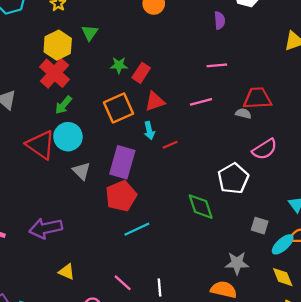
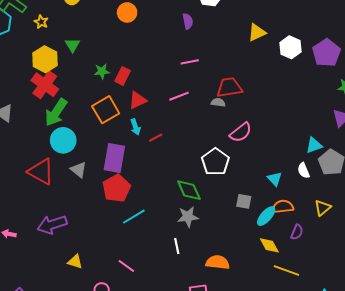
green arrow: (63, 105) -> (56, 112), size x1.6
red triangle: (41, 145) -> (41, 171), moved
gray star: (237, 263) -> (188, 217), moved
white line: (160, 287) -> (177, 246), moved

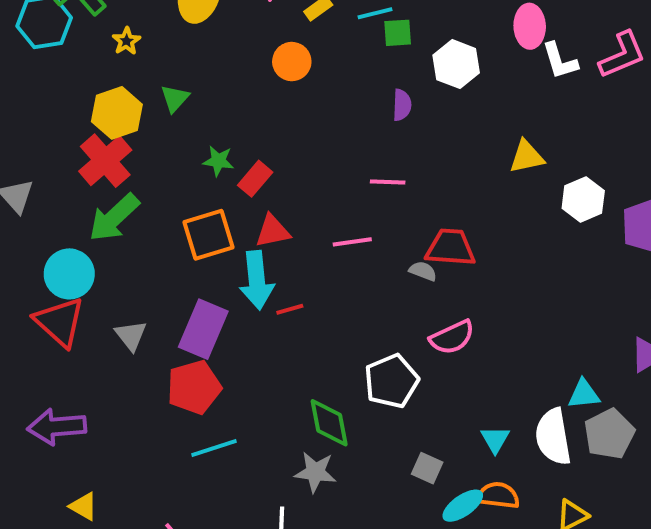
cyan arrow: (135, 127) -> (257, 280), size x1.8
cyan circle: (63, 140) -> (69, 274), moved
white semicircle: (304, 171) -> (553, 437), size x1.8

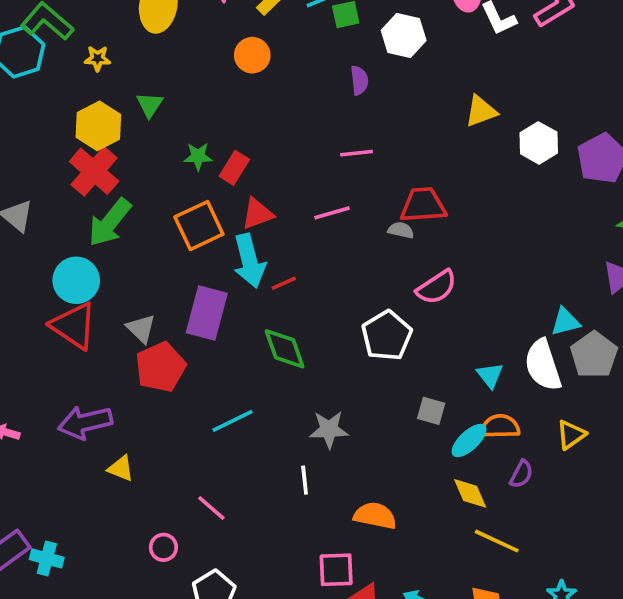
yellow star: (126, 41) -> (97, 58), turned -30
red pentagon: (194, 387) -> (161, 367), moved
green diamond: (329, 423) -> (285, 349), moved
yellow triangle: (84, 506) -> (121, 468), moved

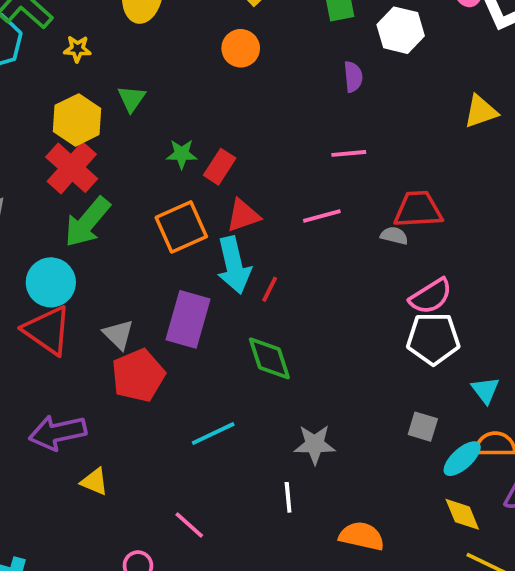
red line: (284, 283) -> (270, 289), turned -40
white pentagon: (387, 336) -> (433, 339), moved, turned 30

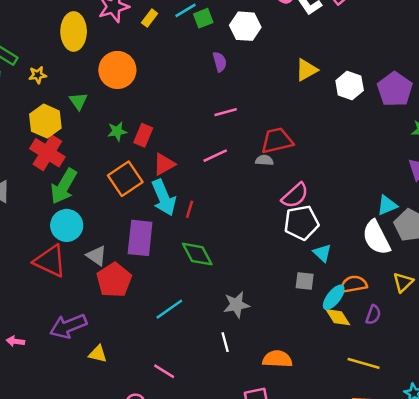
orange circle: (241, 48) -> (117, 70), moved, size x1.5
cyan circle: (51, 282) -> (67, 225), moved
cyan triangle: (485, 390) -> (322, 253), moved
yellow diamond: (462, 514) -> (338, 317), moved

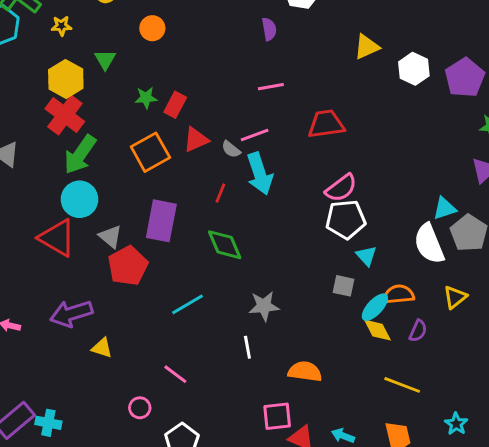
orange circle: (117, 70) -> (152, 28), size x0.6
gray semicircle: (264, 160) -> (231, 149), moved, turned -150
cyan arrow: (164, 198) -> (260, 174), moved

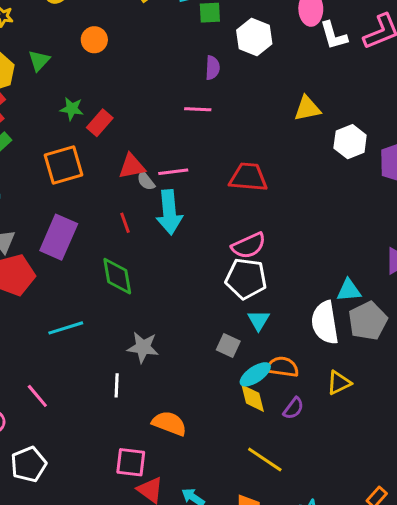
pink line: (271, 87) -> (198, 109), moved
red triangle: (196, 140) -> (132, 166), moved
red line: (220, 193) -> (125, 223), turned -54

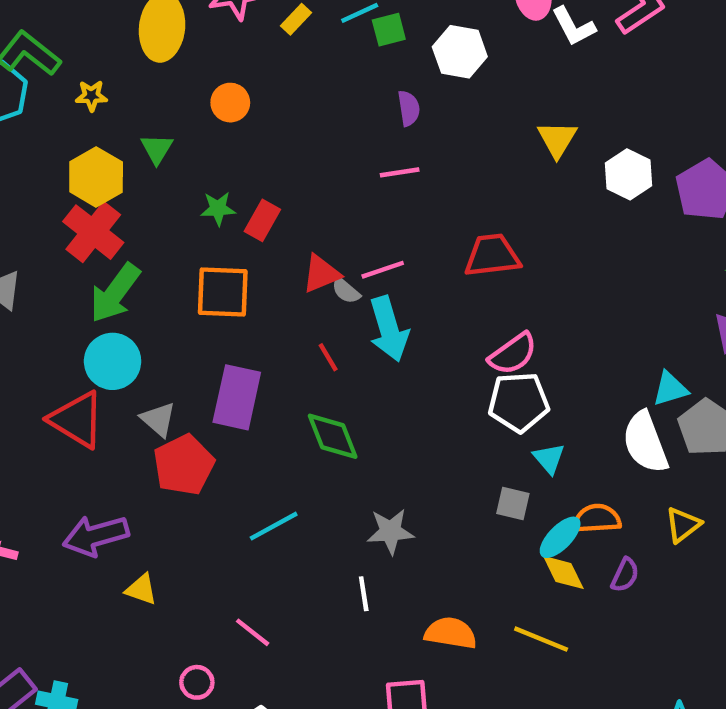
yellow triangle: (307, 108) -> (557, 139), turned -36
orange square: (64, 165) -> (223, 292), turned 30
yellow line: (265, 460) -> (541, 639), moved

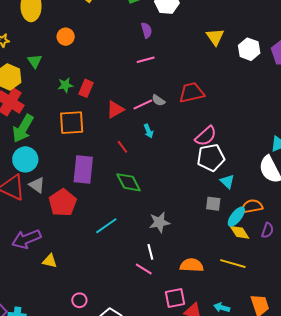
gray semicircle: (346, 291) -> (158, 100), moved
cyan arrow: (389, 329) -> (149, 131), size x0.5
gray triangle: (158, 419) -> (37, 185), moved
pink line: (253, 632) -> (144, 269), moved

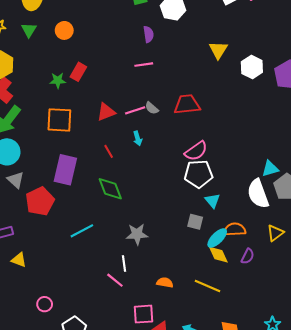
green triangle: (35, 61) -> (29, 30), moved
red rectangle: (86, 88) -> (78, 72), moved
orange semicircle: (192, 265) -> (165, 283), size x0.7

